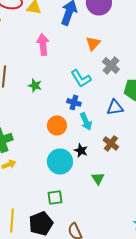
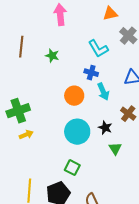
orange triangle: (93, 43) -> (110, 14), turned 35
black star: (81, 150) -> (105, 128), moved
green square: (55, 197) -> (72, 168), turned 35

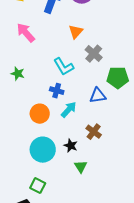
orange triangle: (110, 14) -> (76, 32), turned -35
pink arrow: (60, 15) -> (26, 33), turned -35
cyan arrow: (103, 92) -> (69, 110), turned -114

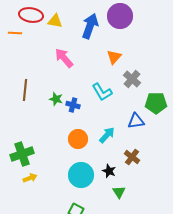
blue cross: (57, 91) -> (73, 105), moved

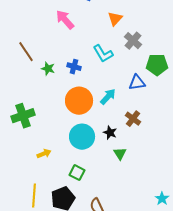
brown line: (25, 90) -> (26, 52), turned -40
green star: (56, 99) -> (48, 69), moved
orange circle: (78, 139) -> (79, 101), size x1.4
yellow arrow: (30, 178) -> (44, 154), moved

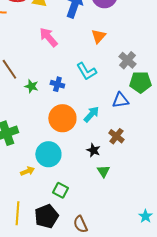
gray cross: (133, 41) -> (127, 60), moved
cyan circle: (82, 137) -> (48, 154), moved

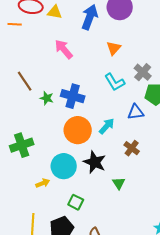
cyan L-shape: (86, 71) -> (115, 82), moved
blue cross: (57, 84) -> (73, 96), size x1.6
black star: (93, 150) -> (95, 162), moved, size x1.6

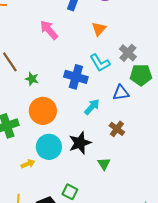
blue cross: (73, 96) -> (76, 77), moved
orange circle: (78, 130) -> (43, 111), moved
black star: (95, 162) -> (80, 143), turned 30
green square: (76, 202) -> (70, 192), moved

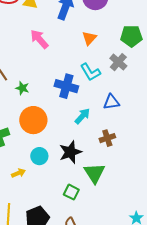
green pentagon: (141, 75) -> (131, 36), moved
brown cross: (117, 129) -> (107, 138), turned 35
cyan circle: (49, 147) -> (39, 156), size x0.7
green triangle: (104, 164) -> (94, 173), size x1.6
green square: (70, 192) -> (71, 192), moved

